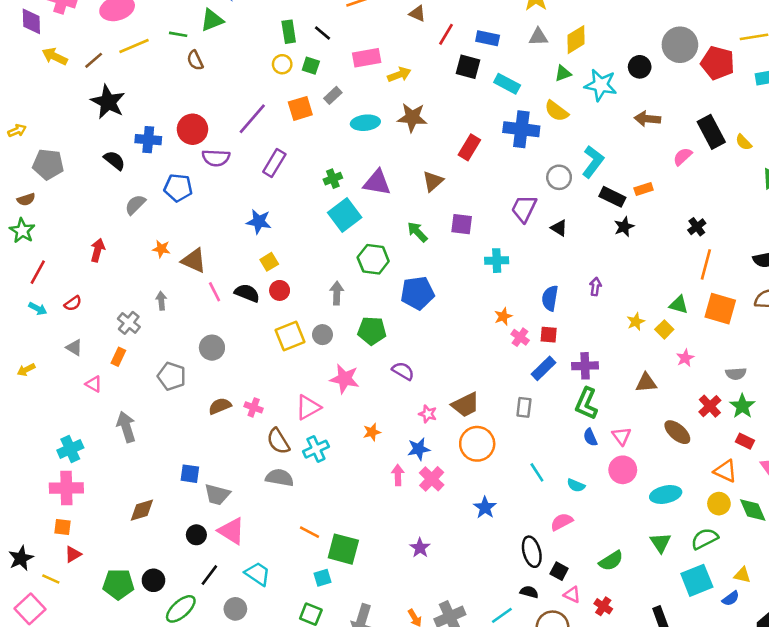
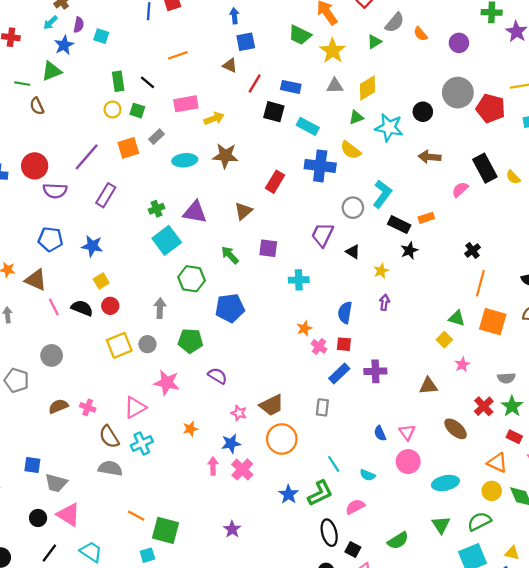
blue pentagon: (178, 188) -> (50, 239), moved
yellow star: (636, 322) -> (381, 271), moved
green L-shape: (586, 404) -> (320, 493), moved, turned -140

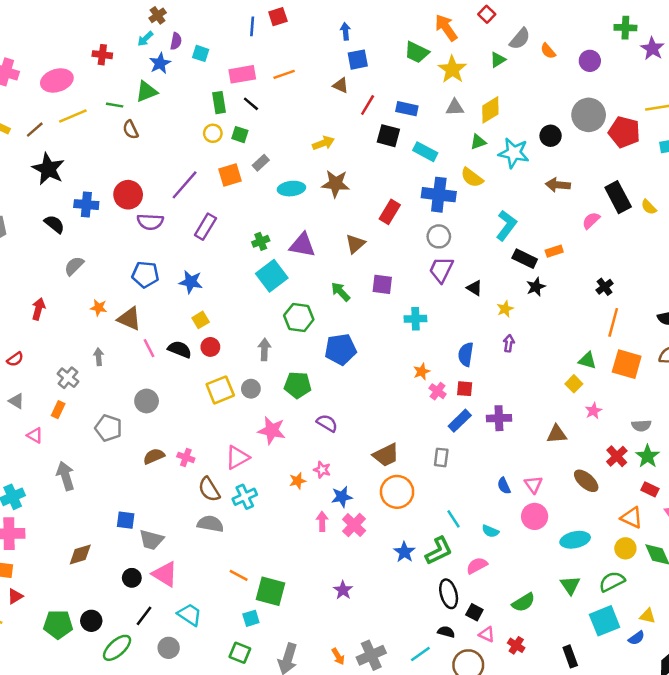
pink rectangle: (186, 104) -> (242, 74), moved
gray circle: (353, 208) -> (439, 236), moved
pink star: (239, 413) -> (322, 470), moved

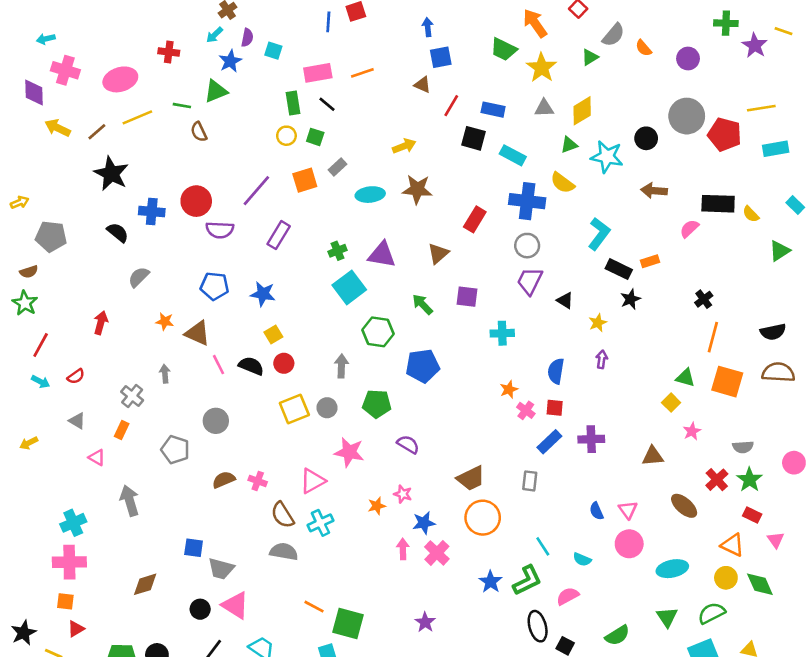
black rectangle: (618, 197) -> (718, 204), turned -60

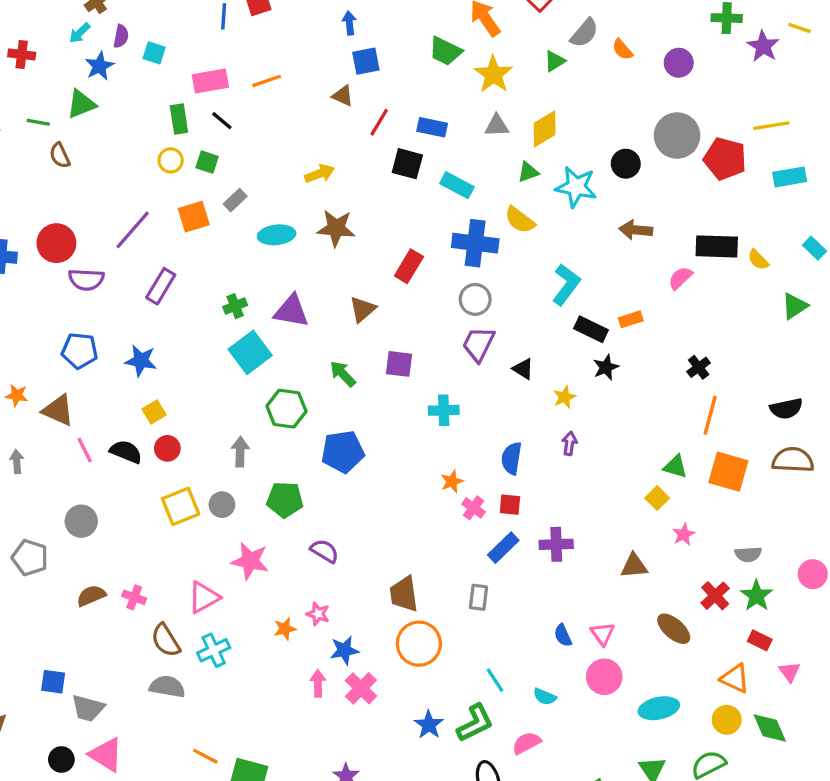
brown trapezoid: (471, 478) -> (404, 594), turned 108

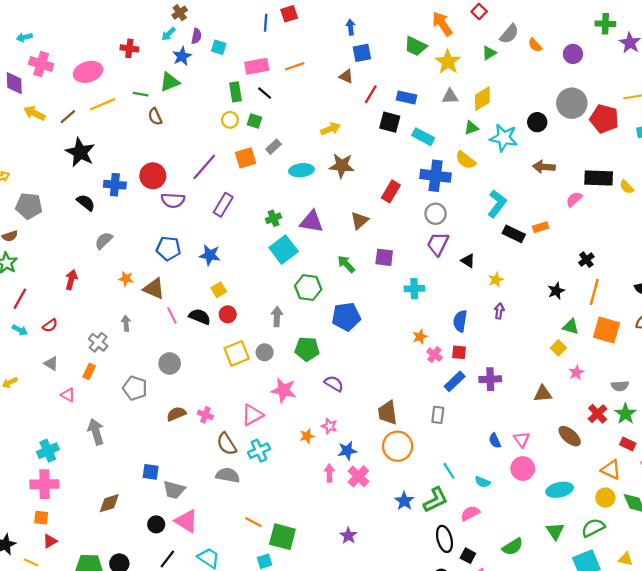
black star: (606, 367) -> (556, 291), moved

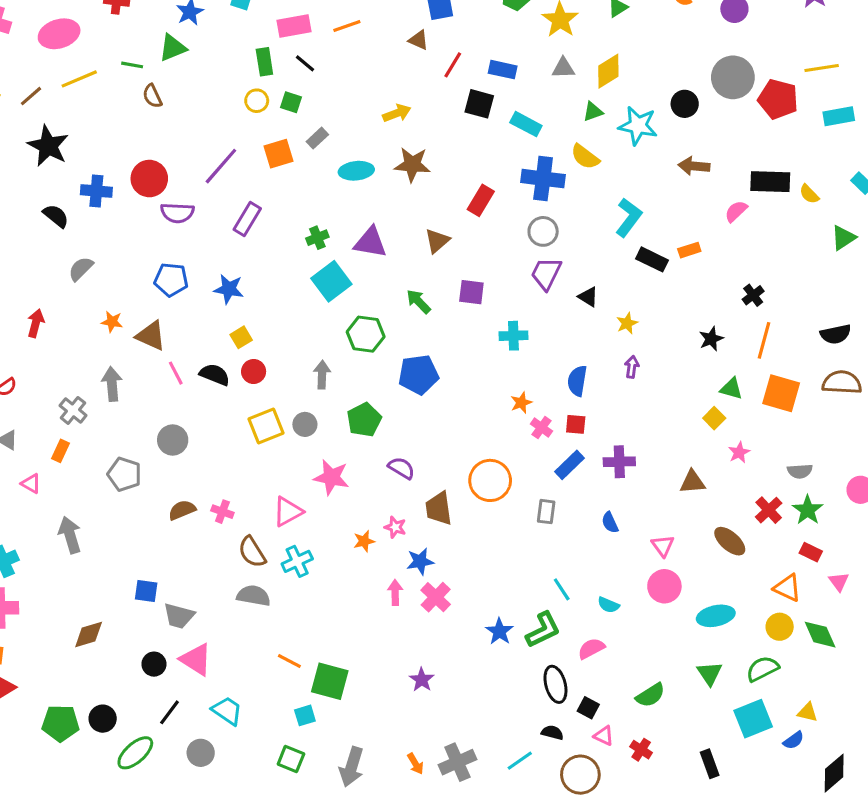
gray arrow: (126, 323) -> (112, 384), size x1.5
green pentagon: (307, 349) -> (364, 420), turned -30
brown trapezoid: (387, 413) -> (439, 508), moved
blue semicircle: (495, 441) -> (610, 522), moved
orange circle: (398, 446) -> (490, 480), moved

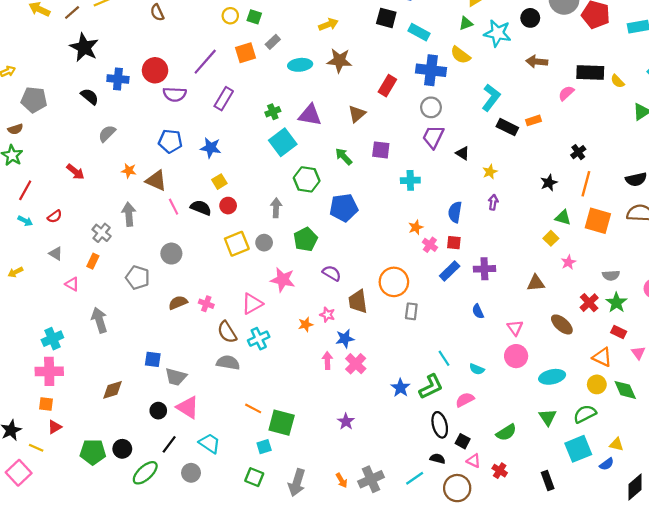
red arrow: (36, 323) -> (75, 172), turned 114
gray rectangle: (546, 512) -> (411, 311), moved

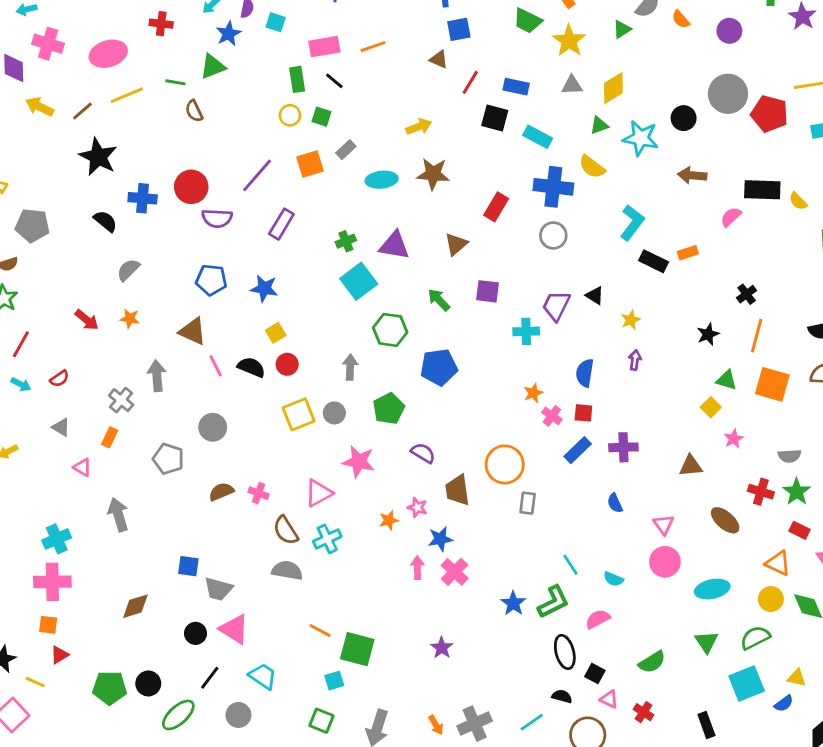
purple trapezoid: (433, 137) -> (556, 306), moved
orange star: (129, 171) -> (130, 318), moved
red cross: (589, 303) -> (761, 492), turned -30

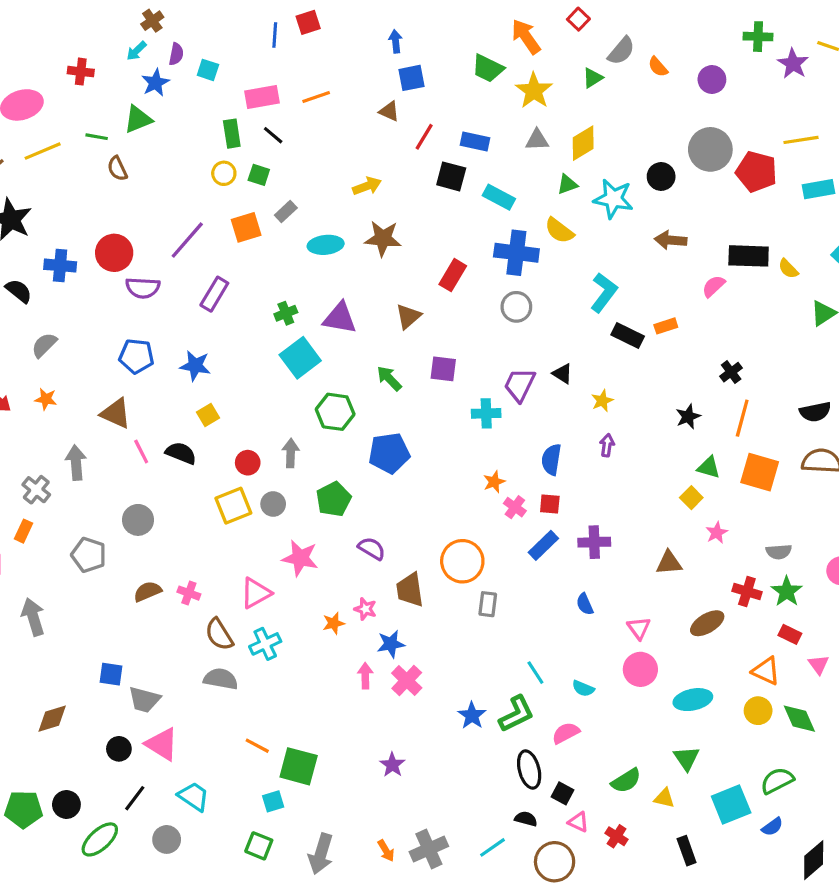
red circle: (287, 364) -> (248, 463), moved
brown ellipse: (725, 520) -> (707, 623), turned -72
green semicircle: (755, 638) -> (777, 781), moved
yellow triangle: (797, 678) -> (664, 798), moved

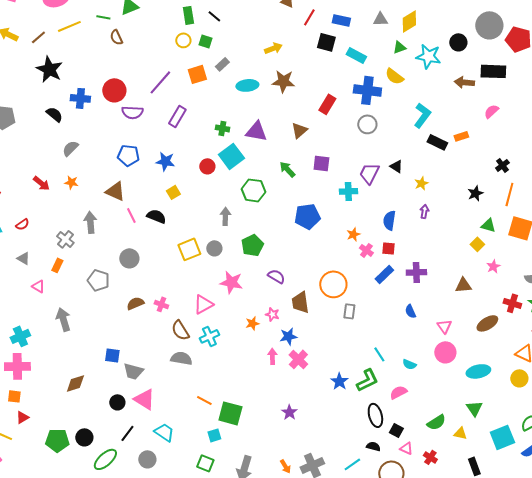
black rectangle: (749, 256) -> (493, 71), moved
green cross: (286, 313) -> (222, 128), turned 32
blue pentagon: (389, 453) -> (307, 216), moved
red circle: (248, 463) -> (207, 166), moved

